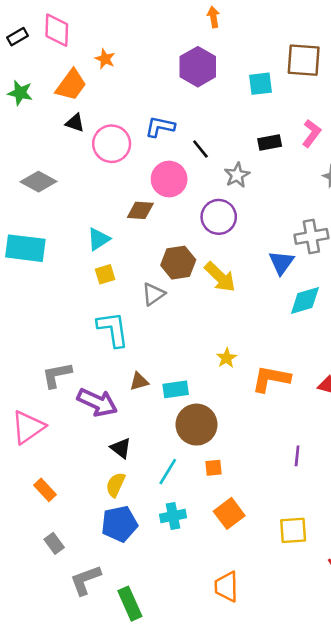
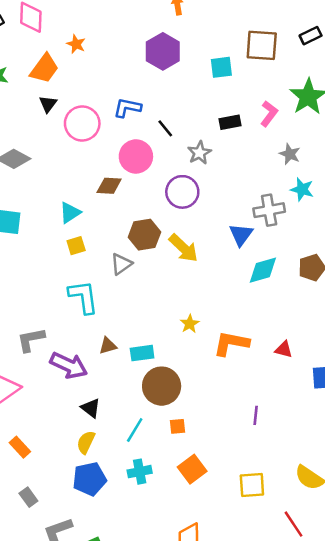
black triangle: (75, 123) -> (48, 104), turned 48

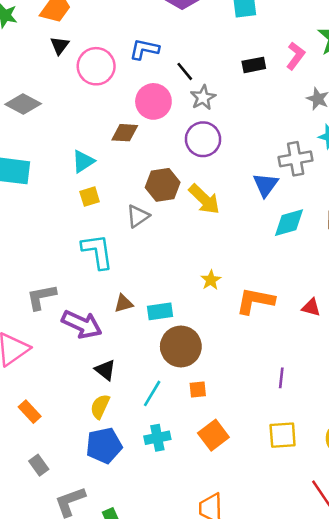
gray star: (199, 153) -> (203, 98), moved
yellow square: (252, 485) -> (283, 435), moved

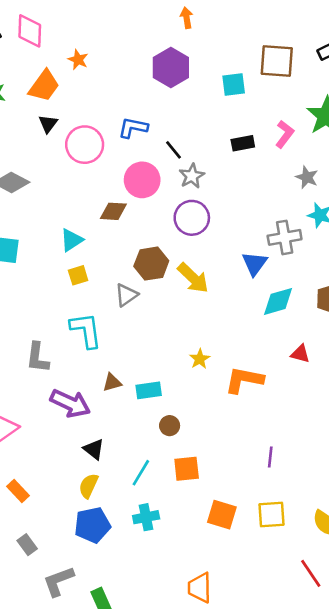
gray L-shape: (41, 297) -> (38, 358), moved, turned -72
red triangle: (311, 307) -> (300, 354), moved
brown circle: (181, 346) -> (170, 426), size x0.5
orange square: (198, 390) -> (187, 469), size x1.5
orange square: (213, 435) -> (222, 515), moved, turned -36

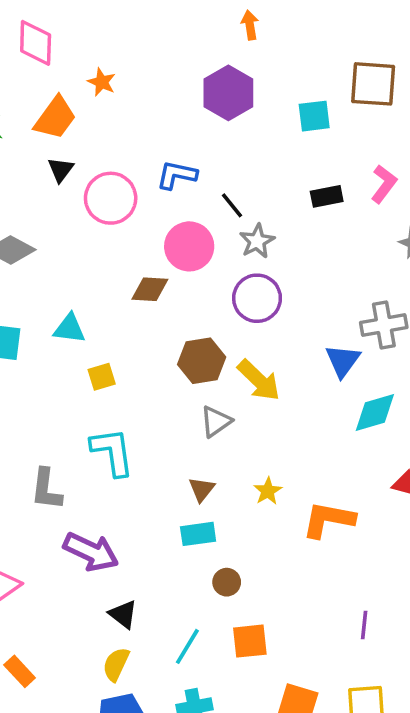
cyan triangle: (72, 240) -> (70, 329), moved, turned 40
gray triangle: (126, 295) -> (216, 421), moved
brown triangle: (112, 383) -> (202, 489), moved, turned -36

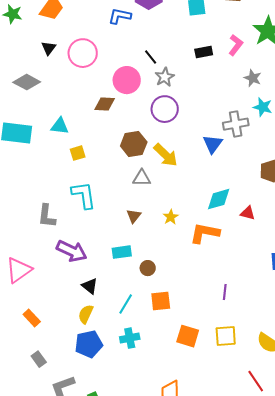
black triangle: (61, 170) -> (49, 48), moved
blue L-shape: (177, 175) -> (120, 16), moved
cyan diamond: (375, 412) -> (219, 199), moved
gray triangle: (216, 421) -> (142, 178), turned 36
cyan rectangle: (198, 534) -> (122, 252), moved

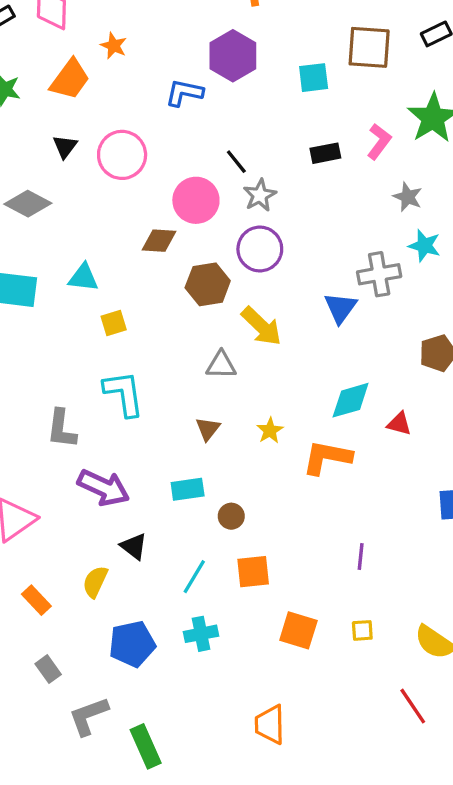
brown hexagon: (134, 144) -> (208, 284), moved
yellow semicircle: (86, 314) -> (95, 582), moved
yellow square: (226, 336) -> (362, 630), size x0.6

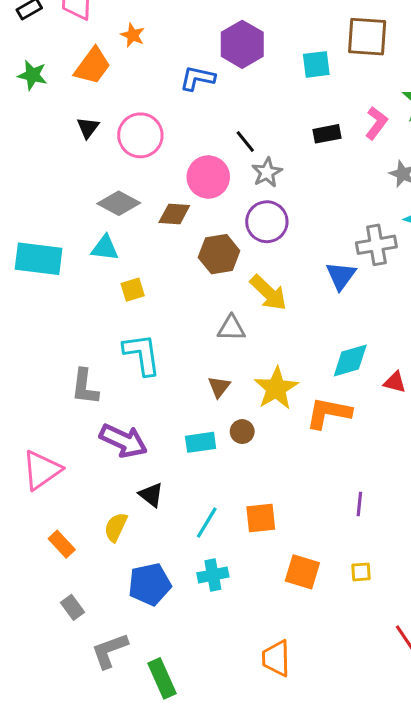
gray diamond: (28, 204) -> (119, 203), moved
yellow star: (270, 430) -> (276, 388), size x1.8
brown circle: (231, 516) -> (242, 432), moved

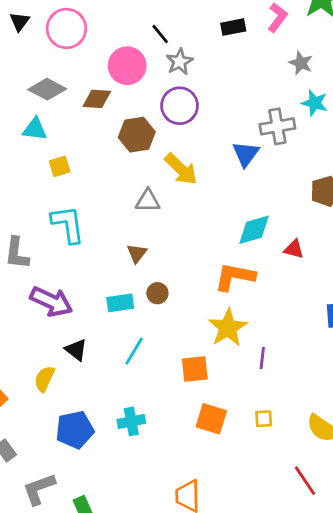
yellow star: (276, 388) -> (228, 328), moved
orange square: (261, 518) -> (195, 369), moved
cyan line: (207, 523) -> (134, 351), moved

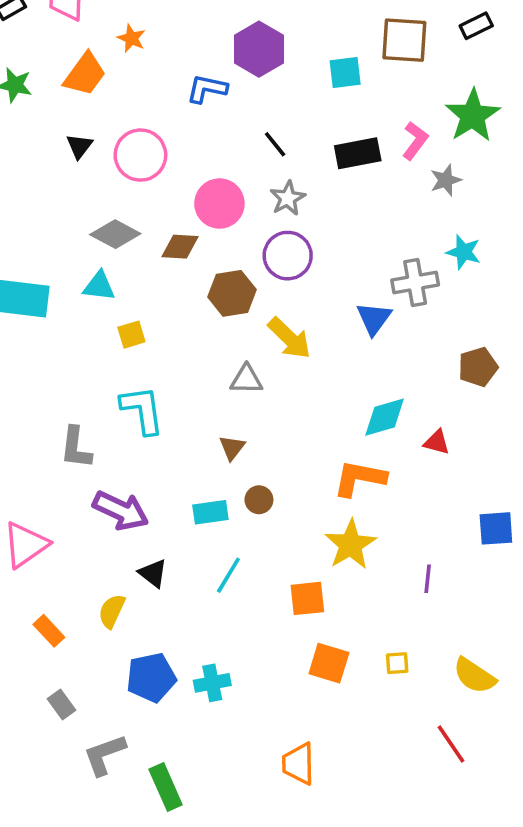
black rectangle: (233, 27) -> (358, 153), size x1.4
black line: (160, 34) -> (275, 144), moved
gray star: (301, 63) -> (446, 180), moved, turned 30
purple line: (262, 358) -> (428, 579), moved
cyan cross: (131, 421) -> (212, 683), moved

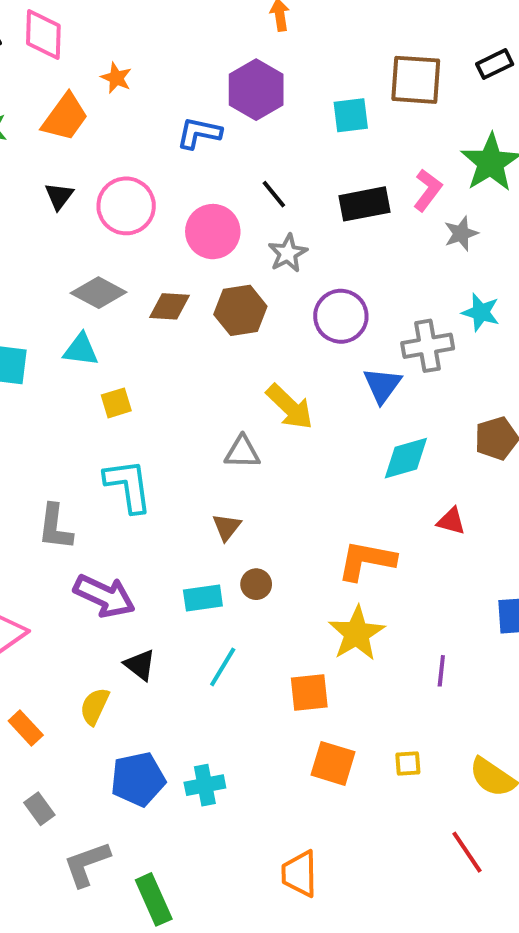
pink circle: (219, 204) -> (213, 232), moved
purple circle: (288, 256) -> (341, 316), moved
brown hexagon: (232, 293) -> (240, 310), moved
cyan diamond: (385, 417) -> (406, 458), moved

